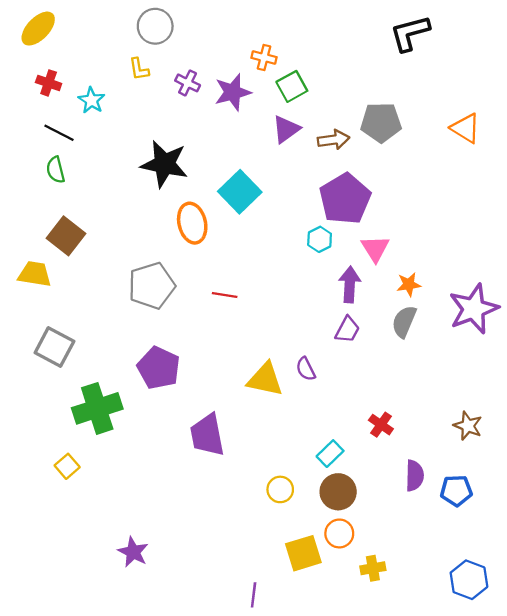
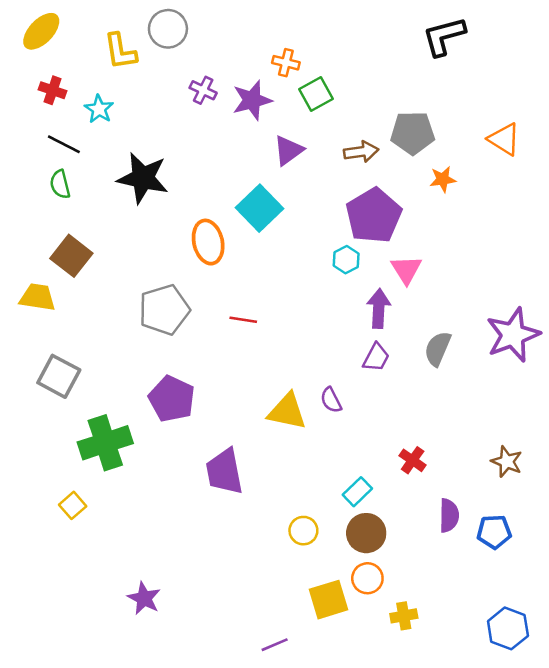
yellow L-shape: (139, 69) -> (120, 51), moved, size x1.5
purple triangle: (286, 129) -> (288, 150), moved
black star: (164, 164) -> (143, 178), moved
orange star: (409, 284) -> (443, 179), moved
purple line: (254, 595) -> (275, 645), turned 60

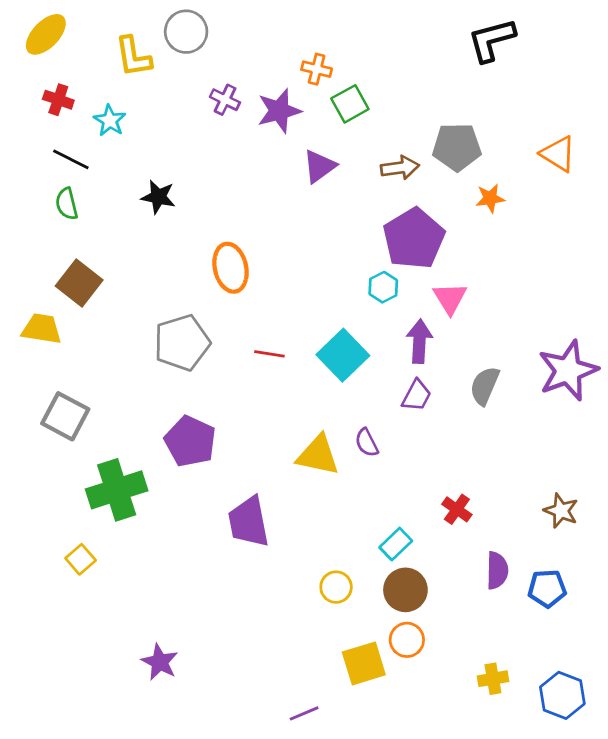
black star: (143, 178) -> (158, 197), size x0.6
cyan square: (260, 208) -> (343, 355), moved
yellow cross: (404, 616) -> (493, 679), moved

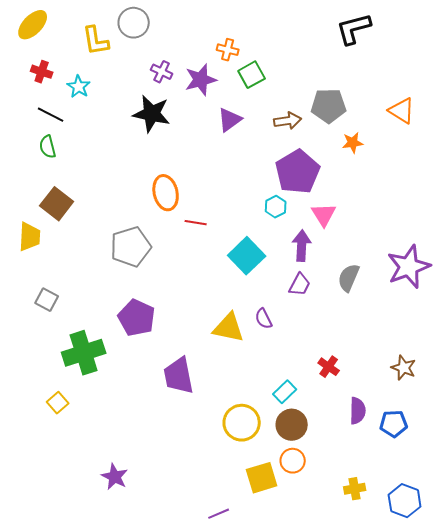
black star: (158, 197) -> (152, 114), moved, size x1.5
yellow trapezoid: (42, 329) -> (30, 237), turned 84
red line: (269, 354) -> (196, 223), moved
gray square: (65, 416) -> (47, 300), size x0.7
yellow circle: (336, 587) -> (242, 423), size x1.6

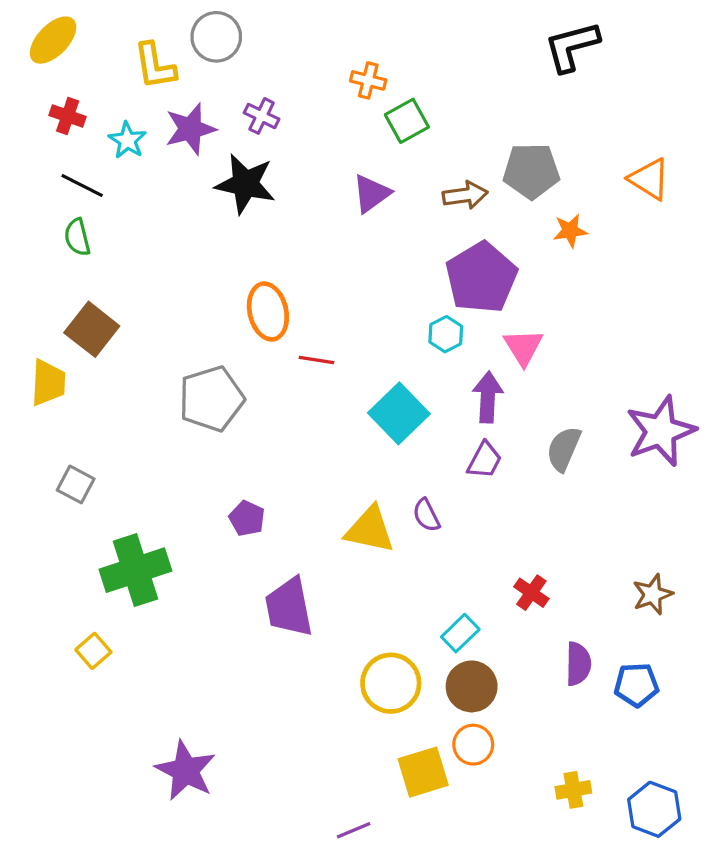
purple star: (201, 80) -> (190, 129), moved
purple pentagon: (137, 318) -> (247, 518), moved, size x0.6
brown star: (404, 368) -> (653, 594), turned 30
purple star: (115, 477) -> (186, 770), size x1.4

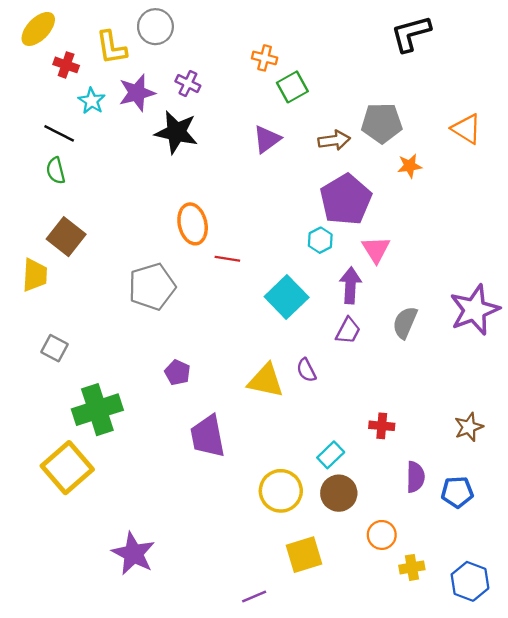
red cross: (68, 116) -> (66, 65), moved
red cross: (531, 593) -> (382, 426), turned -30
yellow square: (93, 651) -> (67, 468), size x2.0
orange circle: (473, 745) -> (382, 535), moved

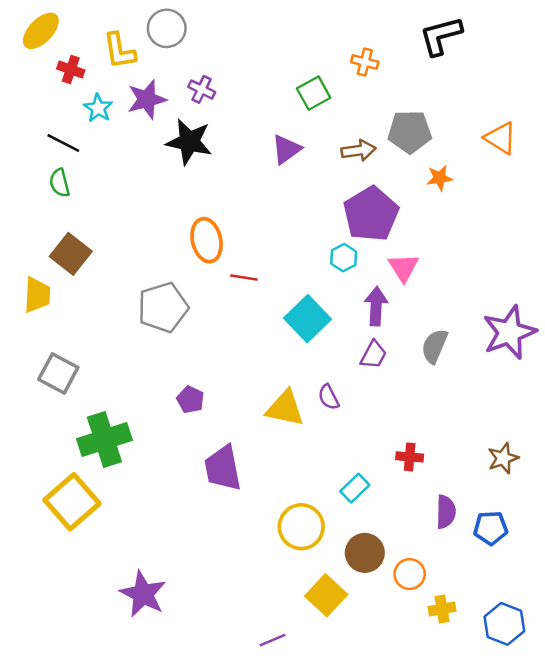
orange cross: (265, 58) -> (365, 62), moved
gray square: (54, 348) -> (58, 373), size x1.4
brown circle: (339, 493) -> (365, 553), moved
yellow square: (304, 555) -> (326, 595), turned -30

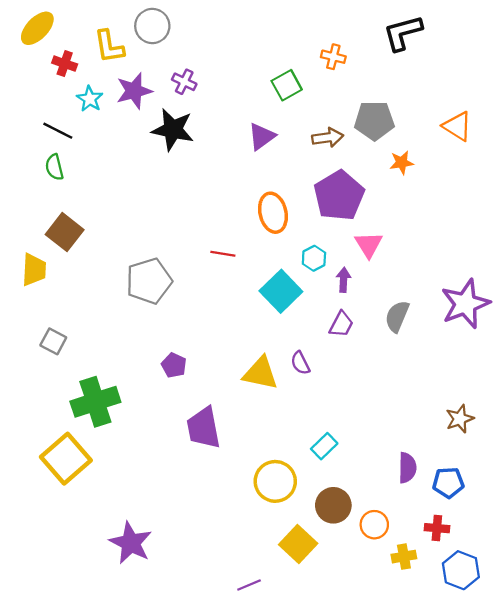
orange ellipse: (207, 240) -> (273, 213), moved
cyan hexagon: (344, 258) -> (314, 258), moved
purple arrow: (376, 306) -> (344, 280), size x0.7
gray square: (58, 373) -> (53, 341), size x0.7
red cross: (410, 457) -> (437, 528), moved

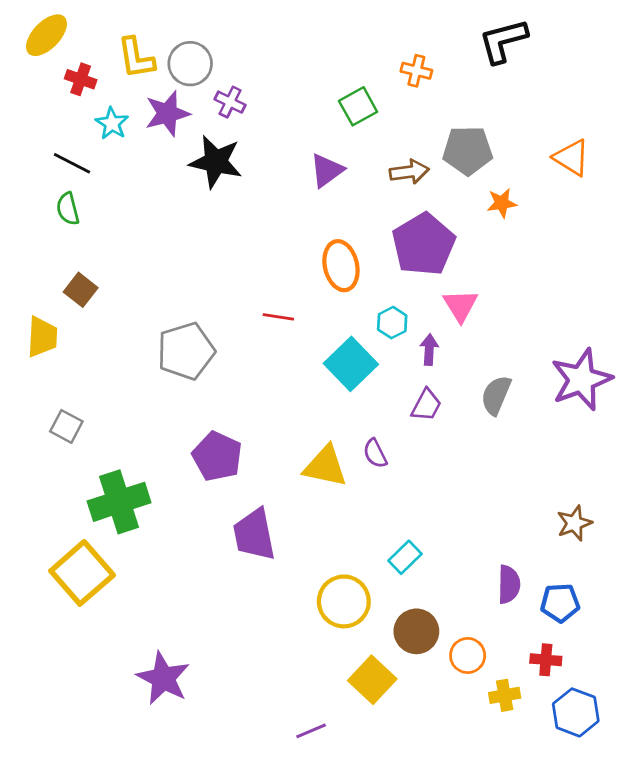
gray circle: (152, 26) -> (190, 64), moved
brown square: (65, 232) -> (81, 290), size x0.7
purple pentagon: (174, 365) -> (217, 456), size x1.6

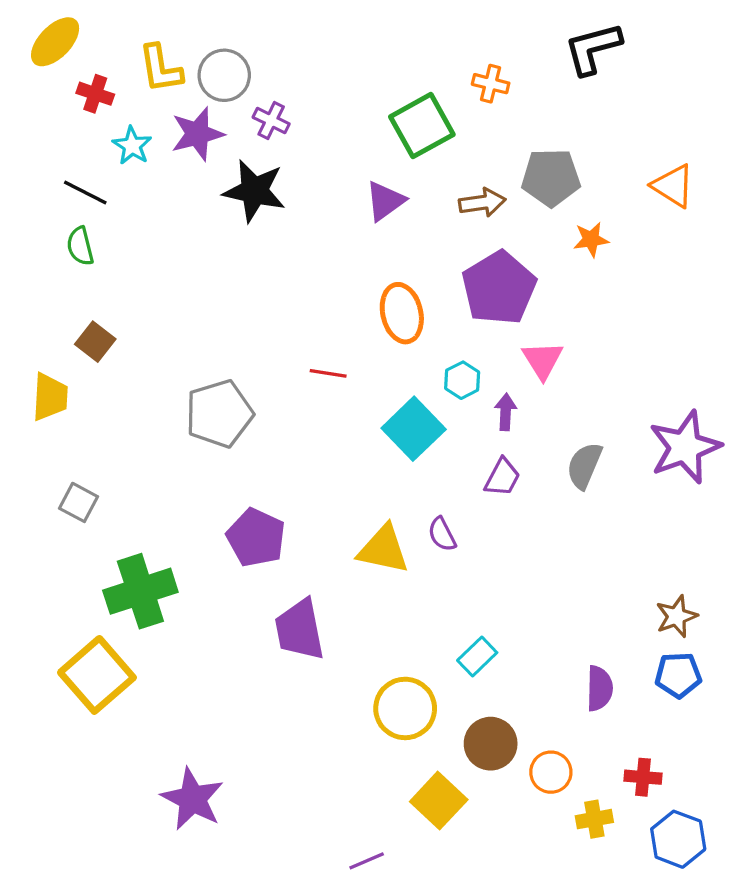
green square: (358, 106) -> (422, 126), size x1.4
blue pentagon: (560, 603) -> (678, 675), moved

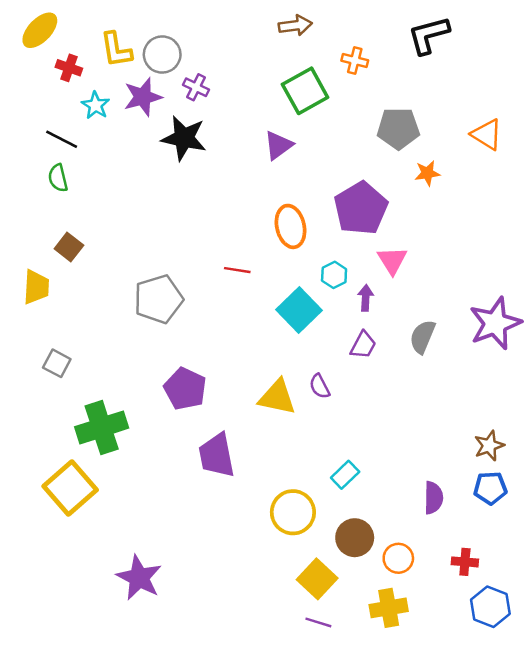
brown arrow: (482, 203) -> (295, 25), moved
yellow cross: (594, 819) -> (389, 608), moved, size x1.4
purple line: (367, 861) -> (318, 622), moved, turned 40

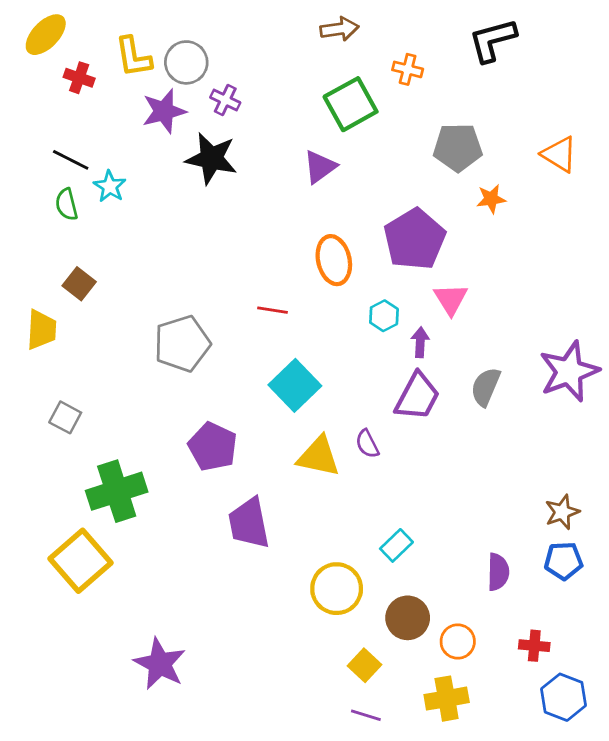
cyan star: (96, 105) -> (110, 186), moved
cyan square: (299, 310) -> (295, 385), moved
purple trapezoid: (363, 345) -> (417, 397), size x1.5
yellow square: (317, 579) -> (364, 665), size x0.7

